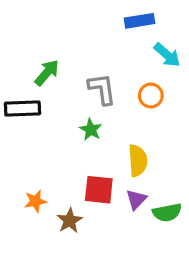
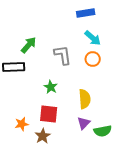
cyan arrow: (167, 55) -> (93, 38), moved
green star: (91, 130) -> (51, 87), moved
red square: (99, 190) -> (49, 114), moved

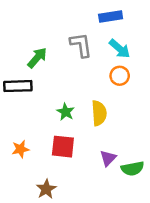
gray L-shape: (63, 55) -> (81, 45), moved
yellow semicircle: (85, 99) -> (99, 113), moved
orange star: (22, 124) -> (20, 149), moved
brown star: (43, 136) -> (46, 189), moved

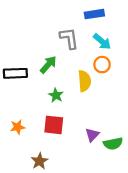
green arrow: (37, 58) -> (48, 65), moved
yellow semicircle: (99, 113) -> (84, 81), moved

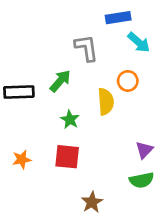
cyan arrow: (102, 42) -> (139, 42), moved
purple triangle: (92, 135) -> (144, 150), moved
brown star: (39, 161) -> (92, 202), moved

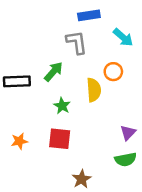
blue rectangle: (118, 18) -> (89, 15), moved

